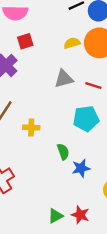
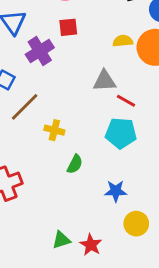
red line: (93, 85) -> (126, 101), moved
green semicircle: (63, 152) -> (75, 164), moved, turned 35
blue star: (81, 168) -> (116, 191), moved

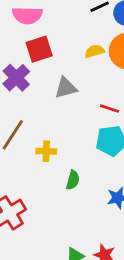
red square: (68, 27) -> (39, 49), size x1.4
gray triangle: (105, 81) -> (66, 88), moved

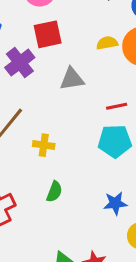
red line: (110, 109) -> (117, 106), turned -36
green semicircle: (73, 180) -> (54, 192), moved

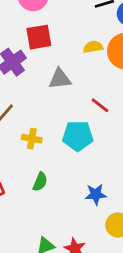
red line: (117, 106) -> (100, 105), turned 48
cyan pentagon: (115, 141) -> (78, 136), moved

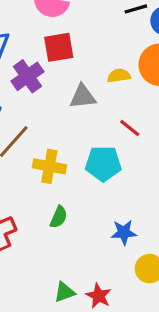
yellow semicircle: (93, 47) -> (119, 76), moved
yellow cross: (32, 139) -> (49, 166), size x1.4

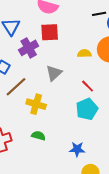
gray triangle: (83, 97) -> (54, 73), moved, turned -42
cyan pentagon: (103, 164) -> (87, 109), moved, turned -30
green semicircle: (59, 217) -> (38, 136), turned -104

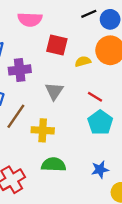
red square: (50, 32) -> (57, 45), moved, turned 30
purple cross: (29, 48) -> (20, 70), turned 36
green semicircle: (38, 136) -> (54, 165), size x1.5

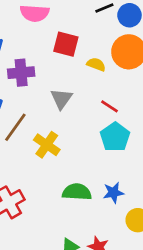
yellow semicircle: (83, 61) -> (96, 64), turned 35
yellow cross: (43, 130) -> (47, 145), turned 30
green semicircle: (54, 165) -> (77, 192), moved

